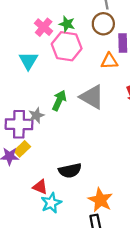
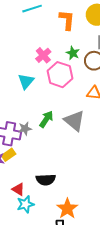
green star: (67, 24) -> (73, 53), moved

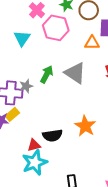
red triangle: (18, 189) -> (34, 145), moved, turned -40
cyan star: (25, 204) -> (35, 163), size x1.4
orange star: (67, 209) -> (85, 126), moved

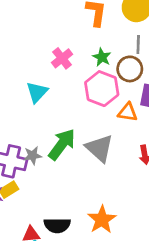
pink hexagon: (56, 28) -> (102, 89), moved
green arrow: (47, 74) -> (62, 144), size x1.4

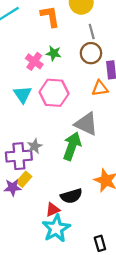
green star: (102, 57) -> (54, 53), moved
pink hexagon: (102, 89) -> (54, 93), moved
green arrow: (62, 144) -> (72, 146), moved

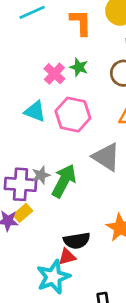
cyan triangle: (23, 95) -> (35, 111), turned -42
green arrow: (72, 146) -> (64, 181), moved
red triangle: (53, 210) -> (67, 257), moved

